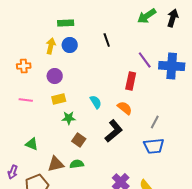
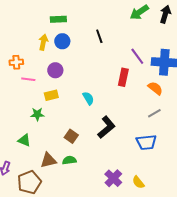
purple circle: (55, 76) -> (55, 70), moved
pink line: (26, 100) -> (28, 79), moved
orange semicircle: (125, 108) -> (155, 88), moved
green star: (69, 118) -> (37, 114), moved
gray line: (155, 122) -> (154, 113), moved, turned 32

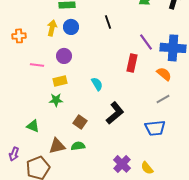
orange cross: (16, 62) -> (19, 36), moved
green star: (37, 114) -> (56, 100), moved

